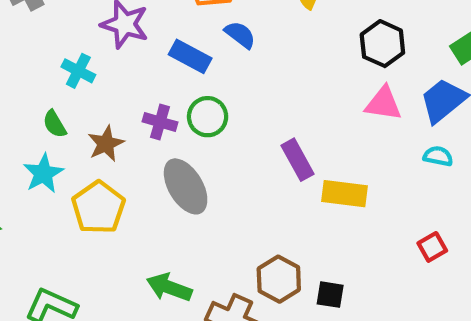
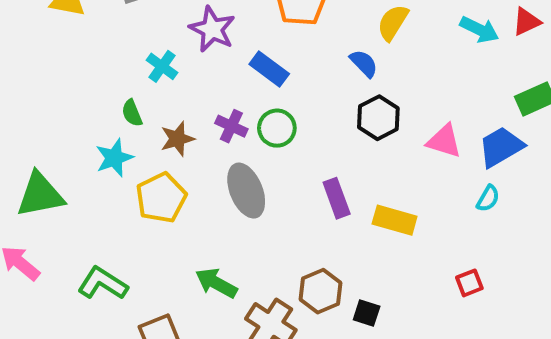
blue semicircle: (240, 35) -> (364, 63), moved
black hexagon: (382, 44) -> (378, 118), moved
cyan semicircle: (438, 156) -> (488, 198), turned 100
purple rectangle: (298, 160) -> (337, 198), moved

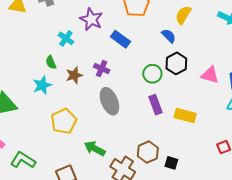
green circle: (277, 128) -> (152, 74), moved
yellow pentagon: (161, 198) -> (64, 121), moved
green L-shape: (103, 283) -> (23, 160), moved

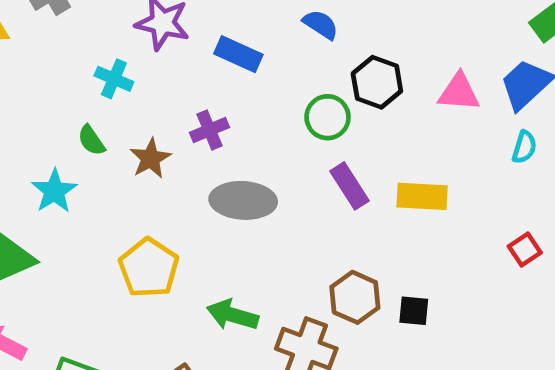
blue semicircle: (169, 36) -> (321, 25), moved
purple cross: (102, 69) -> (209, 130), turned -35
cyan star: (42, 85) -> (54, 191), moved
gray ellipse: (109, 101) -> (243, 200), turned -52

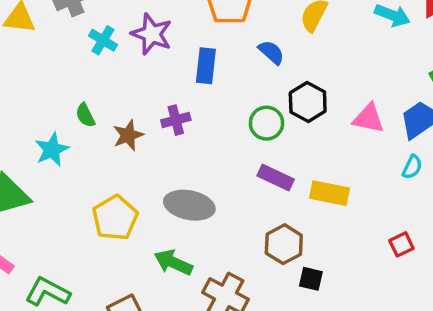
blue rectangle: (238, 54) -> (206, 66), turned 64
cyan cross: (114, 79) -> (103, 40), moved
purple rectangle: (349, 186) -> (276, 177), turned -40
gray ellipse: (243, 200) -> (189, 205), moved
brown hexagon: (355, 297) -> (284, 244), moved

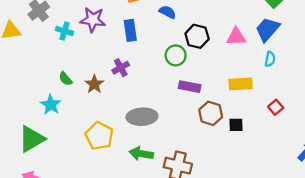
yellow rectangle: (330, 193) -> (241, 84), moved
brown hexagon: (284, 244) -> (211, 113), moved
black square: (311, 279) -> (236, 125), moved

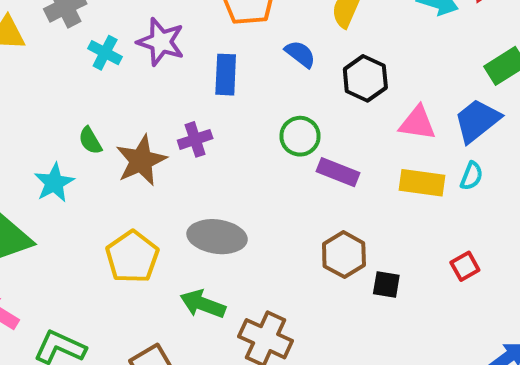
black hexagon: (197, 36) -> (365, 78), moved
brown star: (94, 84) -> (141, 161), size x1.4
yellow rectangle: (241, 84) -> (422, 183), moved
purple rectangle: (190, 87) -> (338, 172), moved

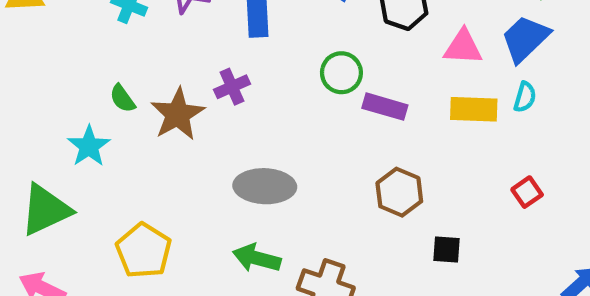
yellow pentagon: (132, 257) -> (144, 251), moved
black square: (386, 285) -> (447, 250), moved

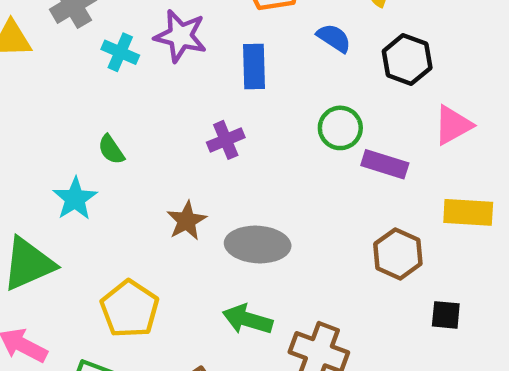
pink triangle: (463, 47) -> (453, 125), moved, turned -33
yellow rectangle: (474, 109) -> (468, 212), moved
brown star: (178, 114) -> (187, 221), moved, size x0.7

